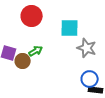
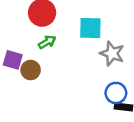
green arrow: (36, 51) -> (47, 42), moved

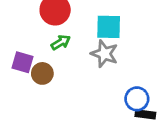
gray star: (112, 53) -> (104, 54), moved

